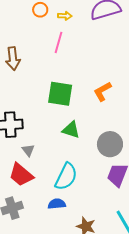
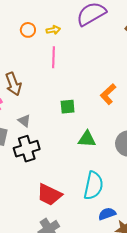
green square: (60, 94) -> (68, 107), size x0.6
gray triangle: (28, 150) -> (24, 121), moved
blue semicircle: (57, 204) -> (107, 214), moved

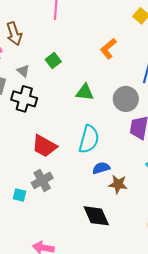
green square: (68, 107) -> (53, 61), moved, turned -35
black cross: (27, 149) -> (24, 99), turned 30

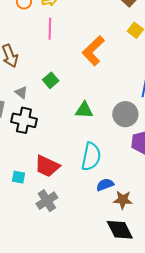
orange L-shape: (108, 49) -> (93, 51), moved, size x1.4
cyan square: (20, 195) -> (18, 177), moved
black diamond: (96, 216) -> (120, 230), moved

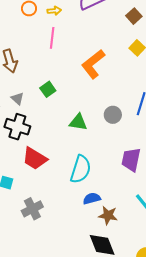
gray circle: (125, 114) -> (113, 115), moved, size x0.7
red trapezoid: (47, 166) -> (35, 158), moved

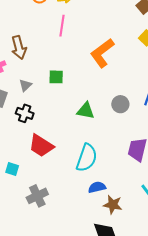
green square: (48, 89) -> (56, 77), turned 35
gray triangle: (17, 99) -> (25, 85), turned 32
black cross: (17, 127) -> (25, 113), size x0.7

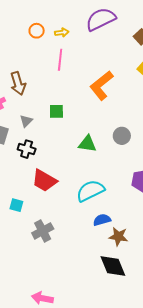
cyan semicircle: (87, 158) -> (90, 191), turned -132

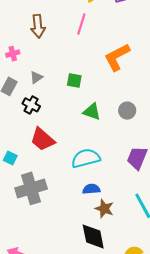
brown arrow: (18, 84) -> (38, 26), moved
green square: (56, 111) -> (74, 81), moved
gray cross: (43, 231) -> (31, 188), size x1.4

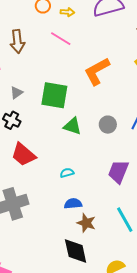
pink line: (81, 24) -> (61, 39), turned -75
green square: (74, 81) -> (54, 95), size x1.8
cyan semicircle: (86, 158) -> (67, 173), size x0.5

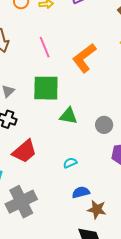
pink line: (61, 39) -> (45, 47), moved, turned 45
gray circle: (108, 125) -> (104, 125), moved
red trapezoid: (24, 155) -> (24, 151), turned -72

